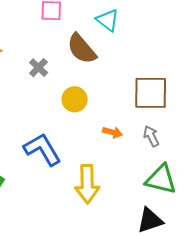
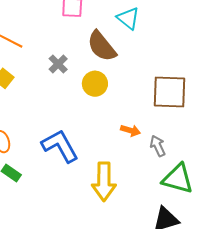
yellow circle: (75, 99) -> (95, 84), moved
gray arrow: (151, 136) -> (158, 146), moved

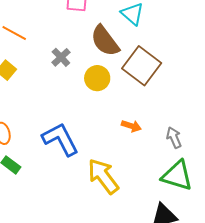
brown square: (170, 92) -> (142, 66), moved, turned 33
gray arrow: (158, 146) -> (174, 138), moved
yellow arrow: (104, 182) -> (103, 176), turned 141

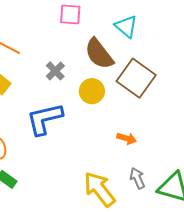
gray arrow: (174, 138) -> (137, 178), moved
blue L-shape: (60, 139) -> (45, 119), moved, turned -75

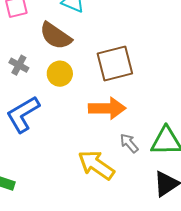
brown square: (136, 78) -> (115, 63), moved, turned -33
orange arrow: (127, 138) -> (107, 108), size x1.8

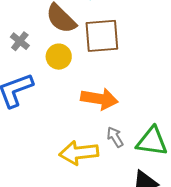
brown square: (115, 63) -> (102, 36), moved
yellow arrow: (96, 165) -> (79, 153), turned -51

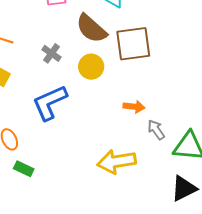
orange arrow: (99, 99) -> (134, 107), size x0.6
gray arrow: (115, 137) -> (156, 130), moved

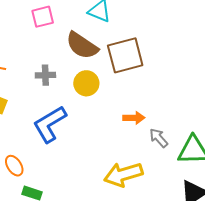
gray cross: (52, 53) -> (45, 75), turned -30

